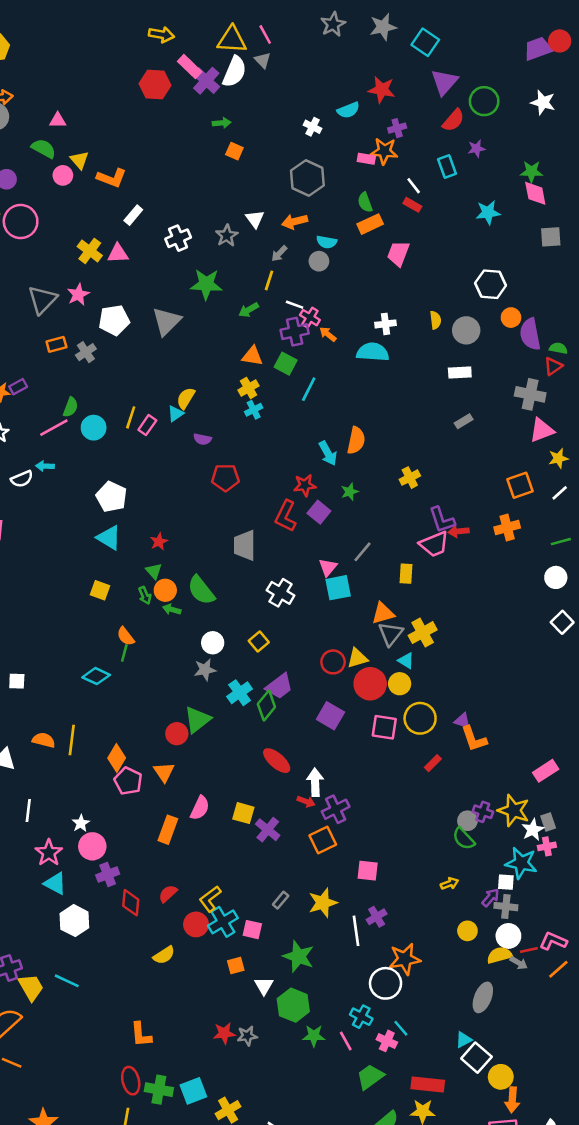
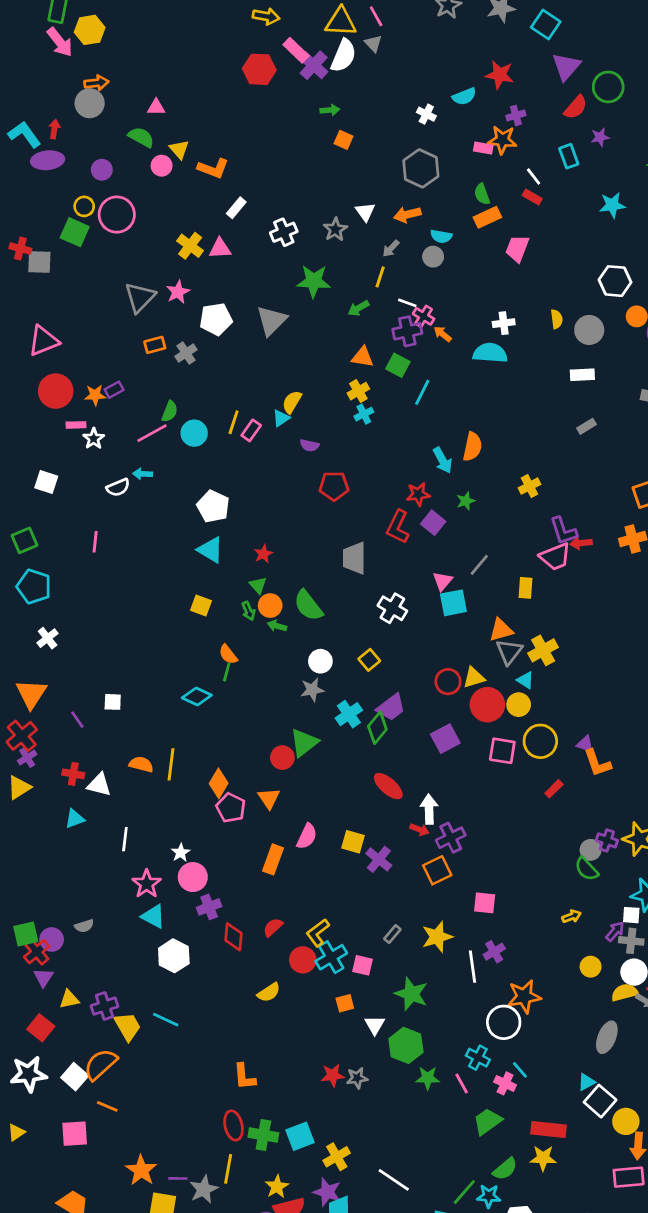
purple square: (330, 716) -> (445, 739), turned 32

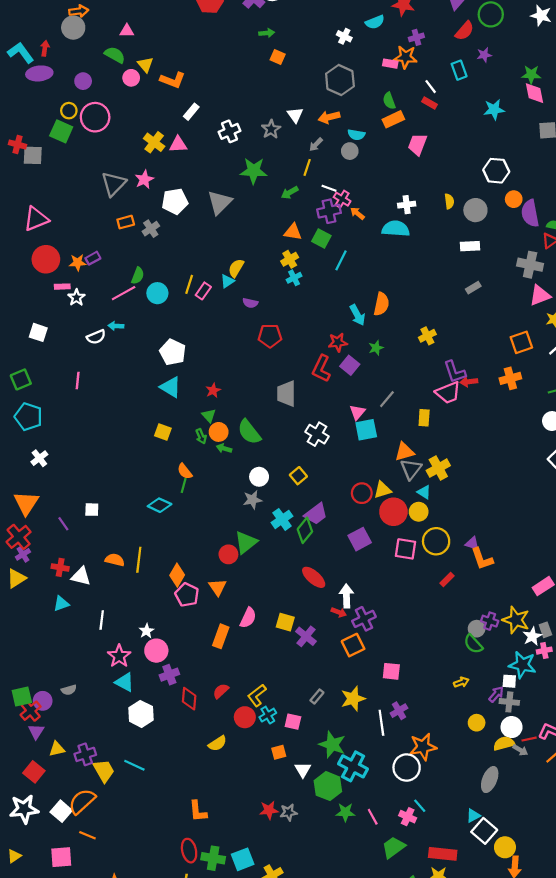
cyan cross: (331, 957) -> (268, 715), size x0.7
cyan cross: (478, 1058) -> (353, 766), moved, size x1.5

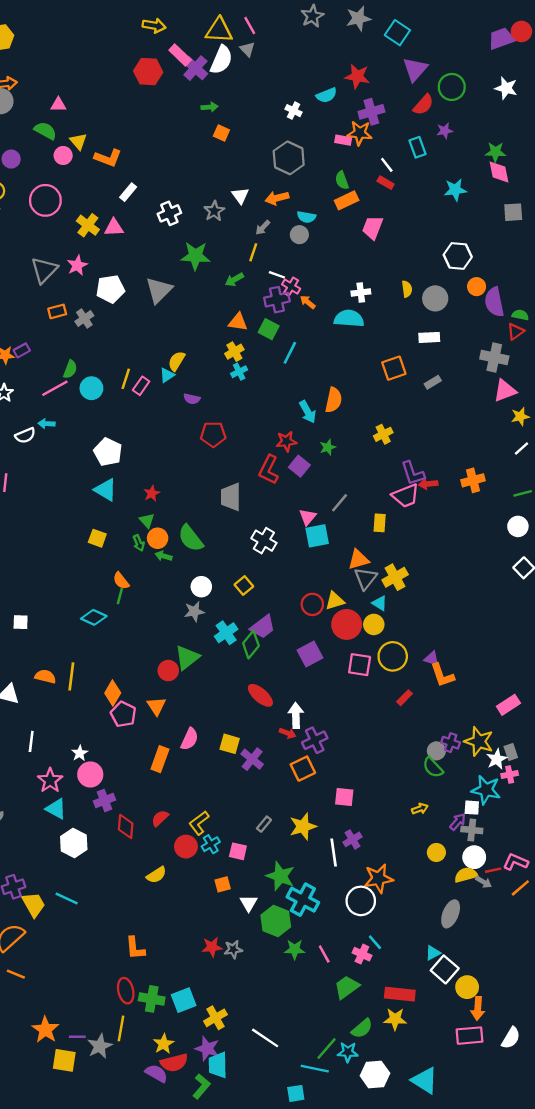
purple cross: (416, 37) -> (371, 112), size x1.5
pink circle: (95, 117) -> (45, 200), moved
orange square: (521, 342) -> (394, 368), moved

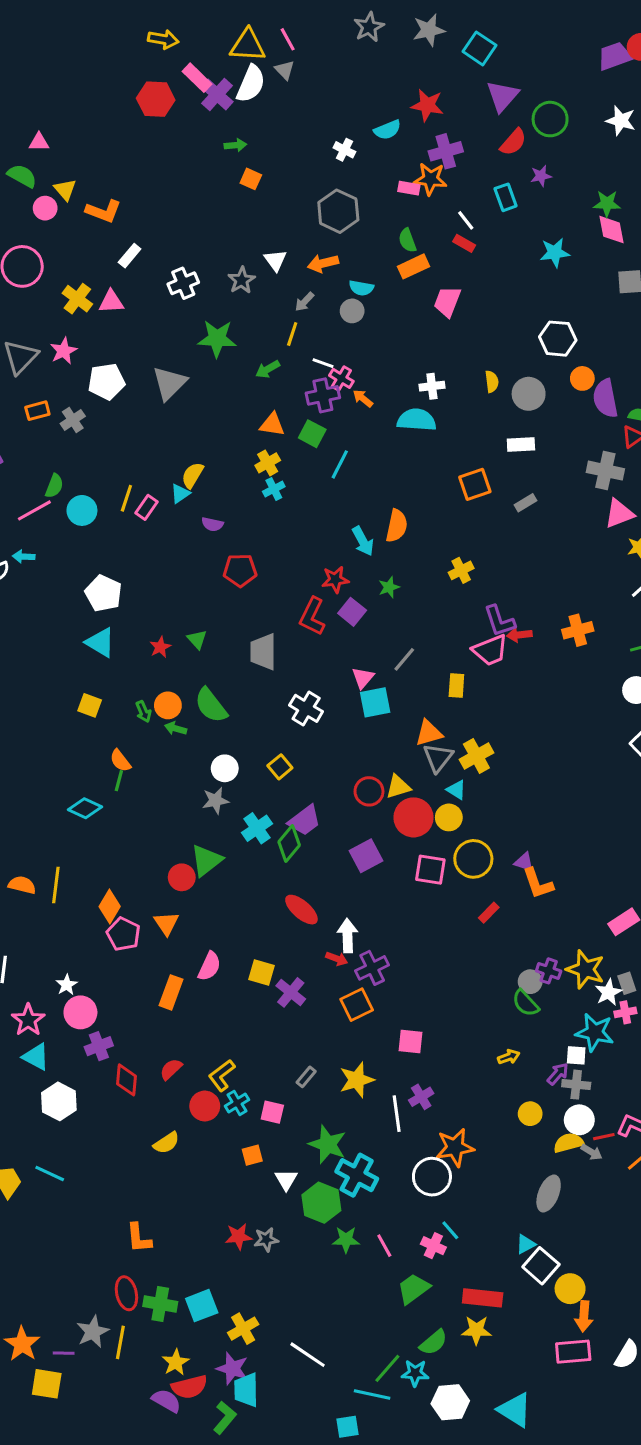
green triangle: (147, 521) -> (197, 639), moved
gray star: (100, 1046) -> (93, 1332), moved

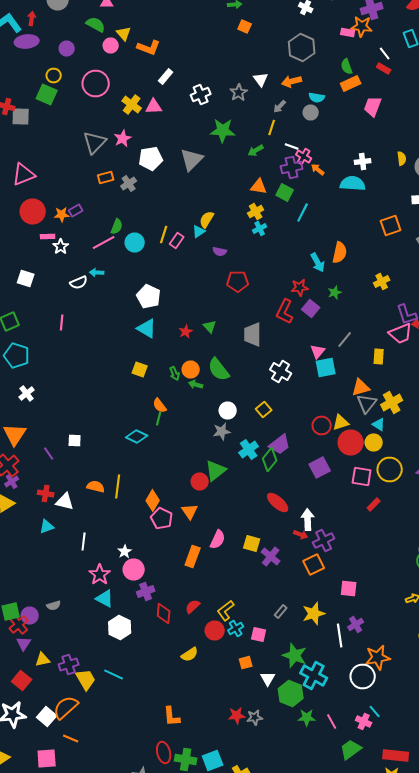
red rectangle: (489, 913) -> (374, 504), moved

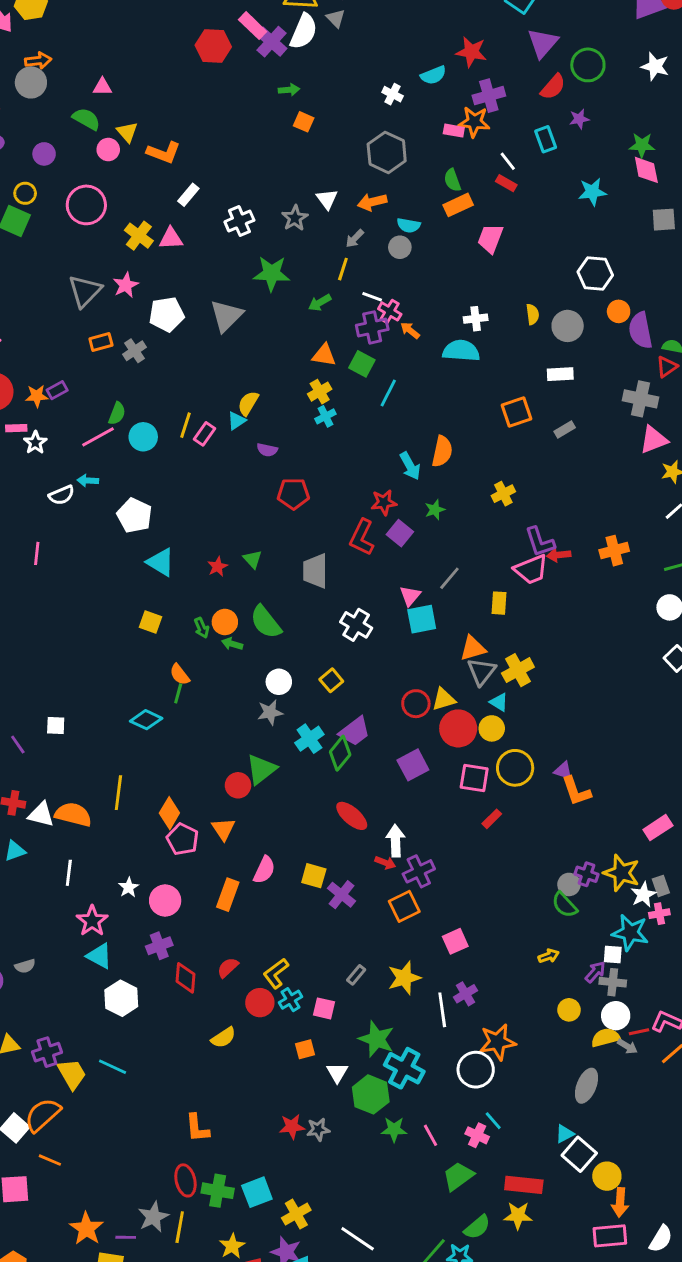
white pentagon: (149, 296) -> (134, 516), moved
orange semicircle: (96, 486) -> (73, 814), moved, size x1.4
pink circle: (134, 570) -> (165, 901), moved
pink square: (349, 588) -> (455, 941), turned -30

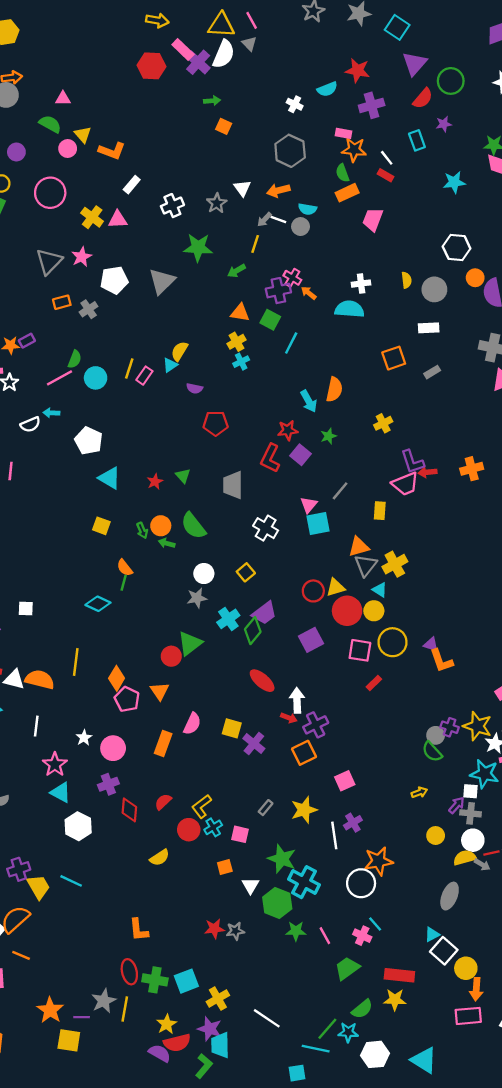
orange star: (474, 122) -> (354, 150), moved
white line: (372, 297) -> (278, 220), moved

